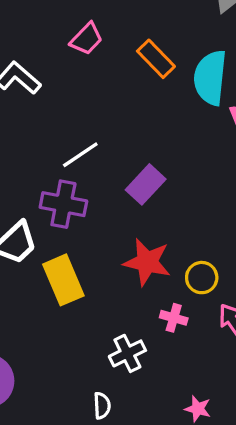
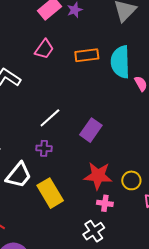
orange rectangle: (156, 59) -> (87, 55), turned -45
purple cross: (63, 204) -> (44, 148), size x0.6
pink cross: (174, 318) -> (105, 203), moved

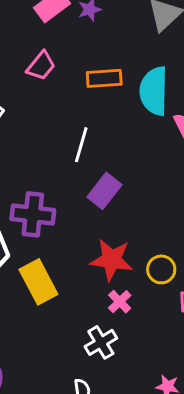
white line: (50, 118) -> (81, 145), moved, turned -35
purple cross: (44, 148) -> (33, 214), size x1.8
pink cross: (105, 203) -> (120, 302), turned 35

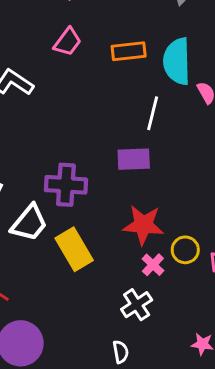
white line: (81, 145) -> (153, 113), moved
purple rectangle: (104, 191) -> (134, 159), turned 52
yellow circle: (161, 269) -> (185, 250), moved

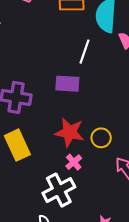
yellow circle: (185, 250) -> (101, 138), moved
white cross: (137, 305) -> (59, 190), size x1.4

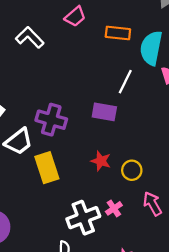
red star: (70, 132) -> (101, 161), size x0.7
pink cross: (74, 162) -> (114, 208), moved

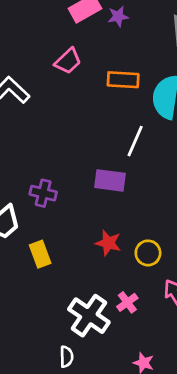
purple cross: (51, 120) -> (43, 193), size x0.7
yellow rectangle: (47, 168) -> (40, 254), size x0.7
white cross: (83, 218) -> (89, 316), turned -32

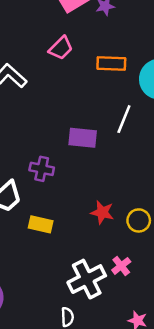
purple rectangle: (110, 180) -> (83, 138), moved
yellow rectangle: (40, 254) -> (41, 224), turned -55
white cross: (89, 316) -> (87, 279), turned 30

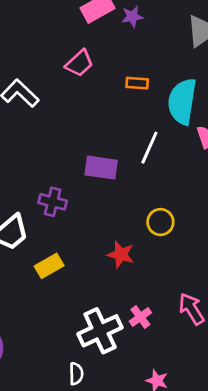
orange rectangle: (111, 64) -> (137, 83), size x0.7
yellow circle: (139, 220) -> (160, 222), moved
yellow rectangle: (41, 224) -> (49, 266), turned -45

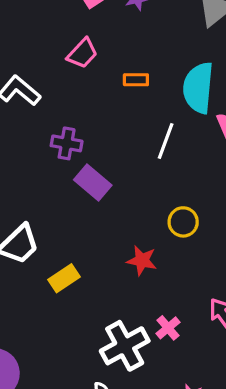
orange rectangle: (137, 83) -> (136, 80), moved
purple rectangle: (101, 168) -> (93, 183), moved, turned 36
purple cross: (53, 202) -> (67, 143), moved

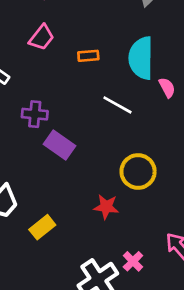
white line: (166, 141) -> (117, 105), turned -76
yellow circle: (183, 222) -> (138, 172), size x1.4

